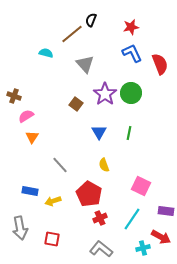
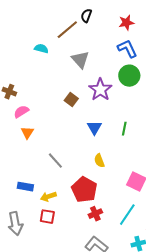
green circle: (131, 93) -> (129, 76), moved
red square: (52, 239) -> (47, 217), moved

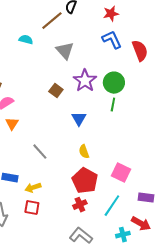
green circle: (129, 76) -> (114, 83), moved
green line: (124, 129) -> (113, 105), moved
red pentagon: (84, 190) -> (85, 181), moved

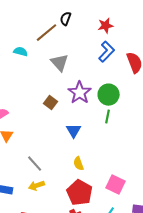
blue L-shape: (112, 40) -> (107, 52), turned 70
yellow arrow: (33, 188) -> (37, 186), moved

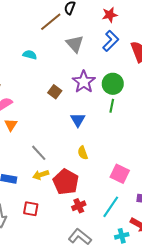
cyan semicircle: (21, 52) -> (30, 55), moved
gray triangle: (60, 63) -> (75, 44), moved
red pentagon: (80, 193) -> (66, 182), moved

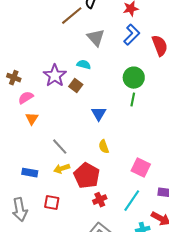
cyan semicircle: (30, 55) -> (84, 65), moved
purple star: (84, 82) -> (55, 76), moved

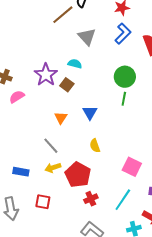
orange triangle: (32, 119) -> (61, 118), moved

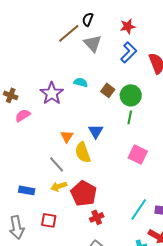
gray triangle: (87, 37) -> (93, 43), moved
brown square: (67, 85) -> (108, 90), moved
yellow semicircle: (95, 146) -> (83, 152), moved, size x1.5
pink square: (132, 167) -> (138, 154), moved
cyan line: (123, 200) -> (139, 209), moved

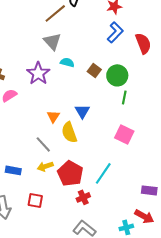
gray triangle: (93, 43) -> (52, 41), moved
green line: (130, 117) -> (124, 97), moved
cyan line: (139, 209) -> (103, 173), moved

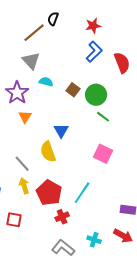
green line: (124, 97) -> (103, 117), turned -64
orange triangle: (53, 116) -> (25, 117), moved
yellow arrow: (45, 166) -> (24, 186), turned 91
cyan cross: (126, 227) -> (94, 240), moved, turned 32

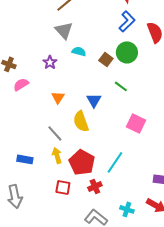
purple star: (17, 93) -> (50, 62), size x0.6
green circle: (96, 95) -> (127, 52), moved
orange triangle: (25, 117) -> (58, 97), moved
green line: (103, 117) -> (121, 86), moved
red square: (14, 220) -> (63, 187), moved

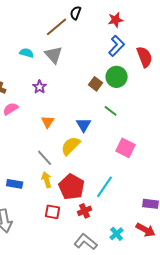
cyan semicircle: (79, 51) -> (27, 53), moved
yellow semicircle: (81, 121) -> (71, 146), turned 65
cyan cross: (127, 209) -> (117, 234), turned 32

